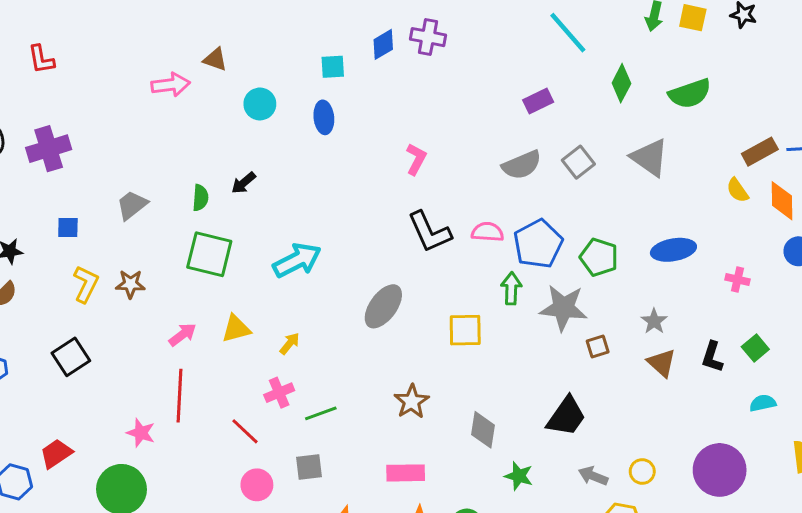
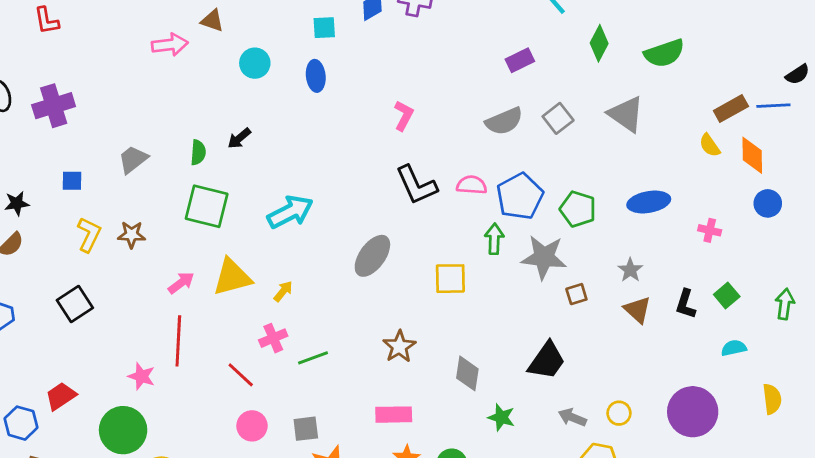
yellow triangle: (236, 329) -> (232, 277), size x1.4
gray square: (309, 467) -> (306, 429), moved

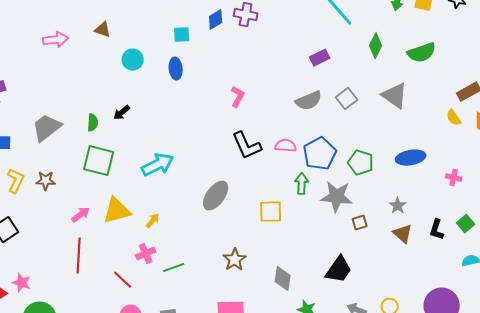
pink arrow: (170, 45) -> (56, 40), moved
gray trapezoid: (133, 159) -> (47, 128), size x1.4
pink star: (141, 376) -> (22, 283), moved

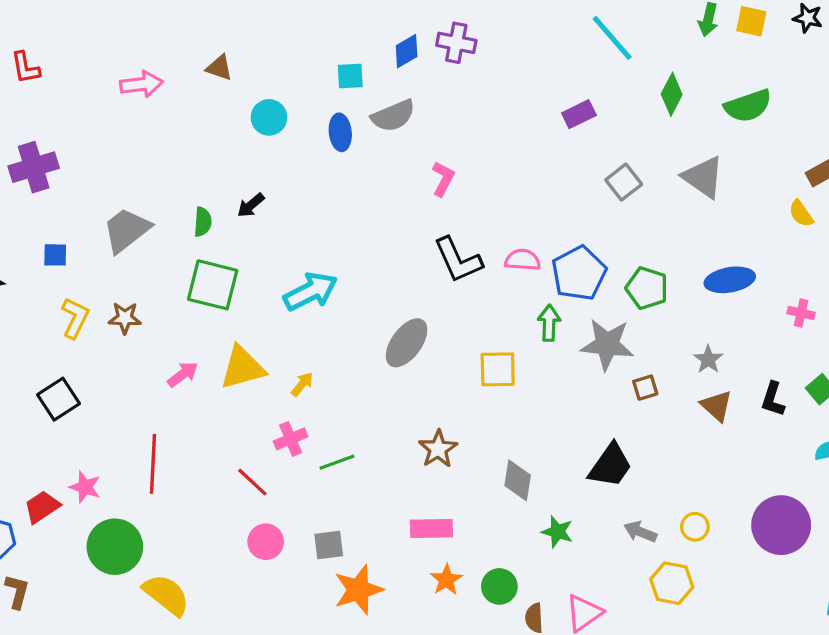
gray semicircle: (309, 101) -> (393, 116), moved
red line: (79, 256) -> (153, 464), moved

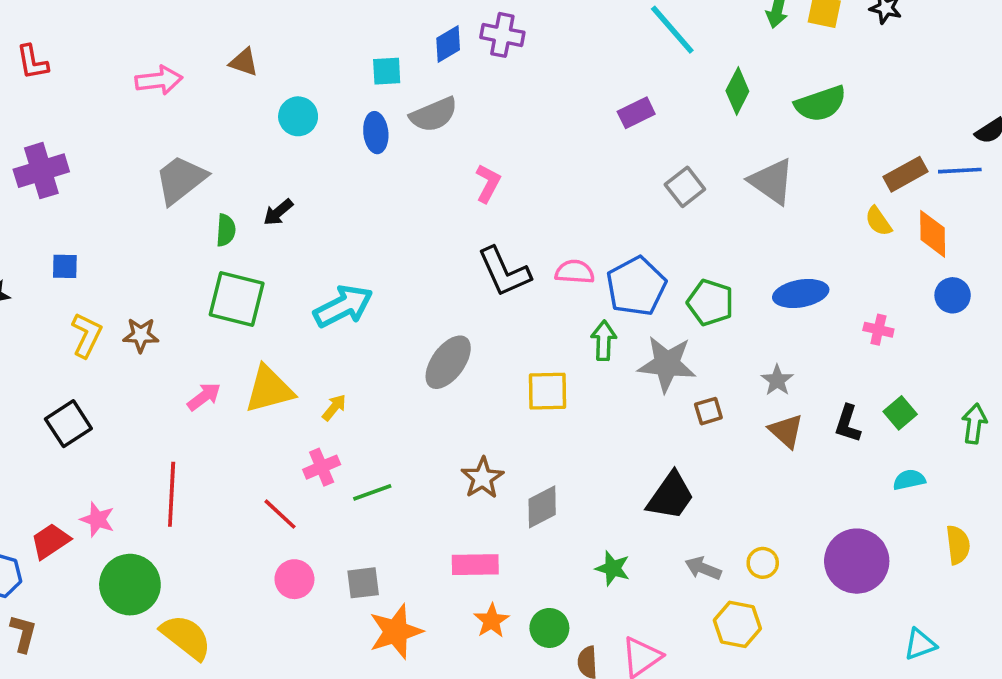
gray trapezoid: (126, 230) -> (181, 180), moved
gray diamond: (518, 480) -> (542, 507), moved, turned 54

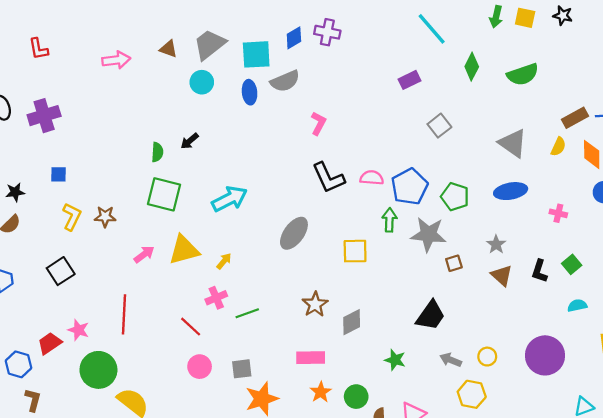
cyan square: (387, 71) -> (256, 54), size x1.6
gray trapezoid: (181, 180) -> (210, 44), moved
gray triangle: (772, 181) -> (513, 143), moved
yellow semicircle: (878, 221) -> (558, 147), turned -120

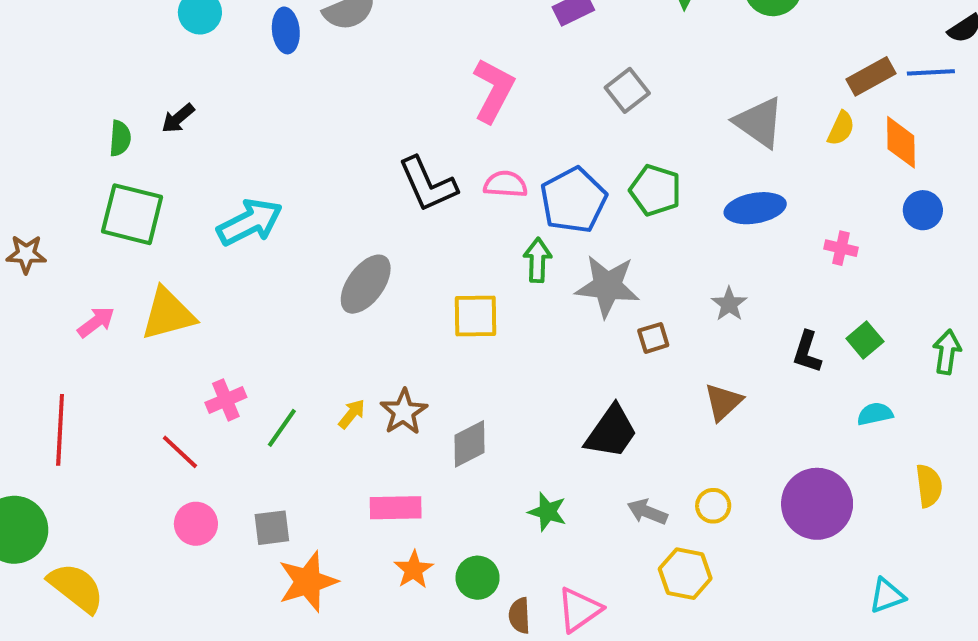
pink L-shape: (318, 123) -> (493, 90), moved, size x1.5
green pentagon: (455, 197) -> (655, 190), moved
yellow arrow: (224, 261) -> (352, 414), moved
brown triangle: (502, 275) -> (723, 402), moved, turned 35
green line: (247, 313) -> (282, 428), turned -35

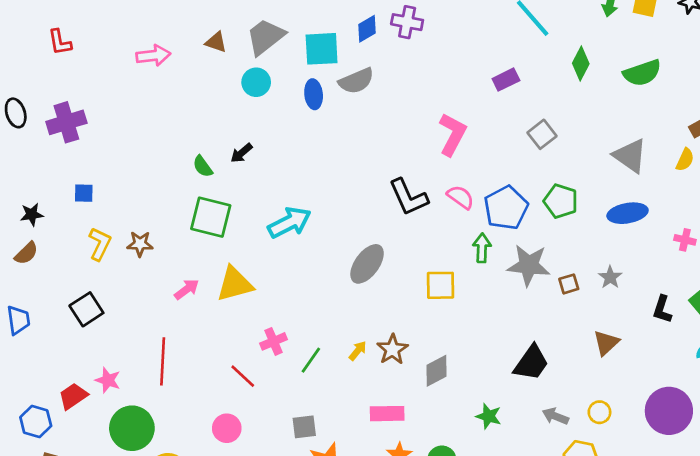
green semicircle: (120, 138) -> (203, 166), turned 140
pink semicircle: (505, 184) -> (461, 197), turned 32
brown square: (653, 338) -> (569, 284), moved
pink circle: (196, 524) -> (227, 428), moved

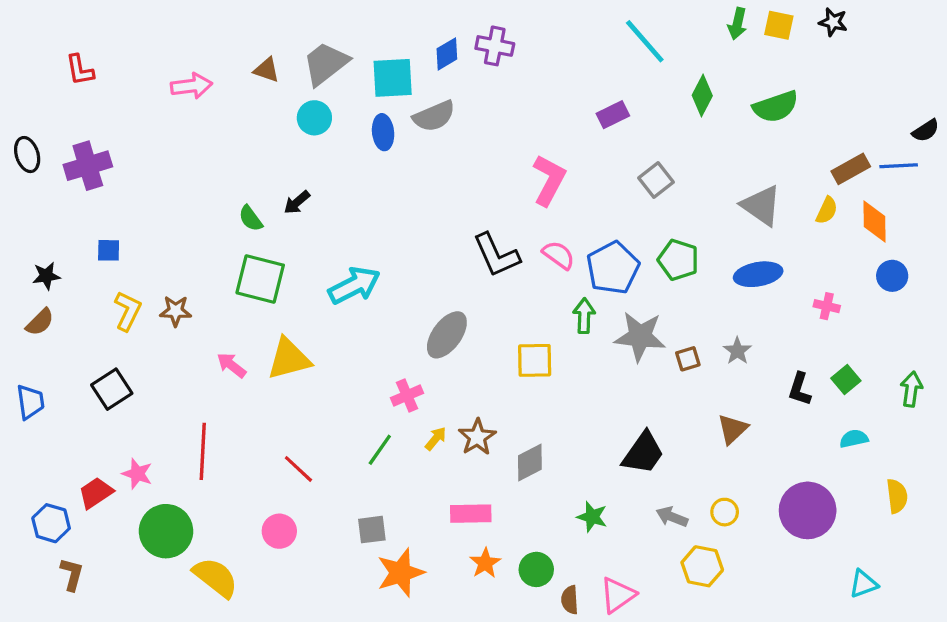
pink arrow: (187, 289) -> (231, 365), turned -105
pink cross: (274, 341) -> (407, 396), moved

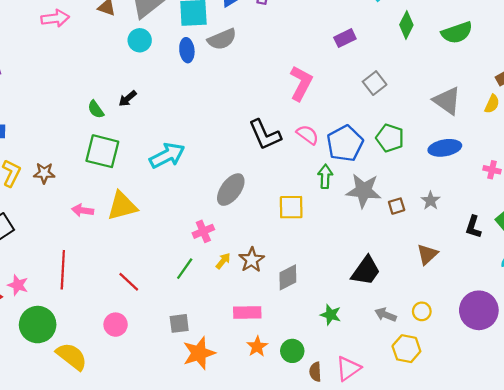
pink arrow: (231, 365) -> (83, 210), turned -30

